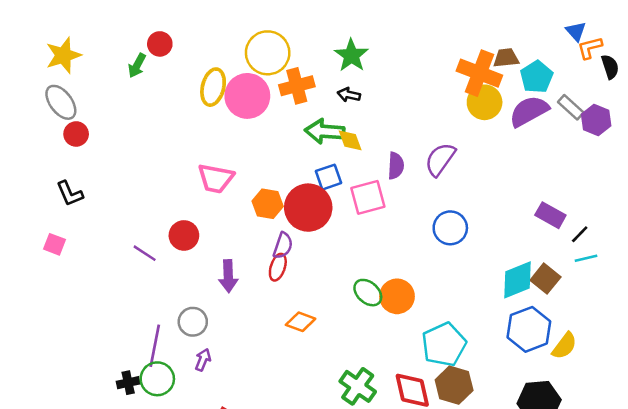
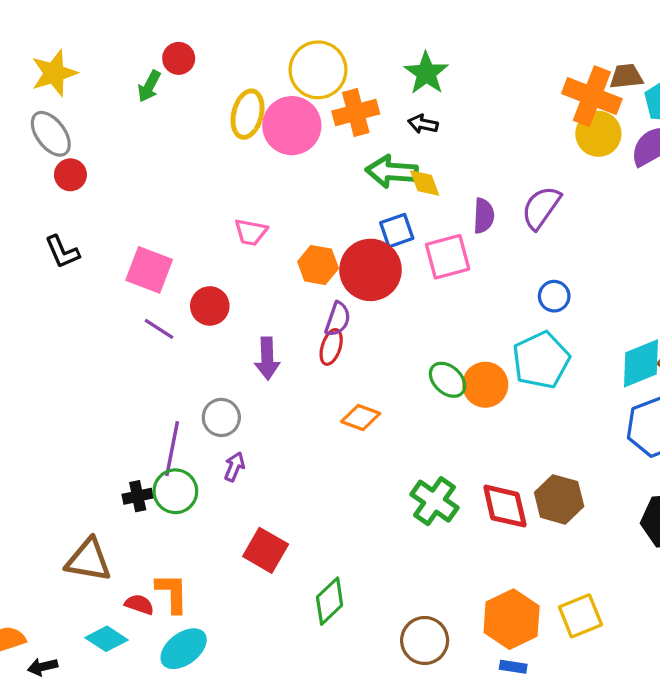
pink trapezoid: (216, 178) -> (251, 232), size x0.7
blue circle: (450, 228) -> (554, 296), size x0.7
pink square: (55, 244) -> (149, 270), moved, size x1.6
cyan pentagon: (444, 345) -> (541, 360), moved

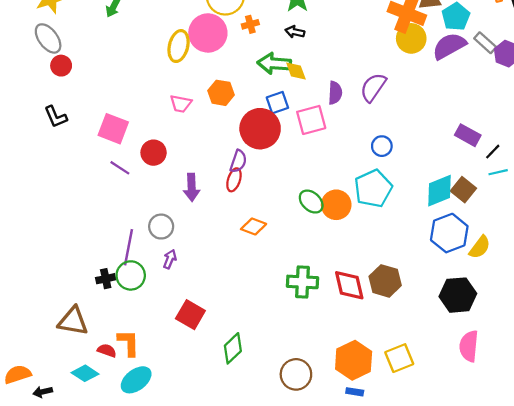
orange cross: (356, 112) -> (250, 24), size x0.6
yellow ellipse: (248, 114) -> (179, 46), moved
orange hexagon: (318, 265) -> (221, 93), moved
green cross: (434, 501) -> (302, 282), turned -32

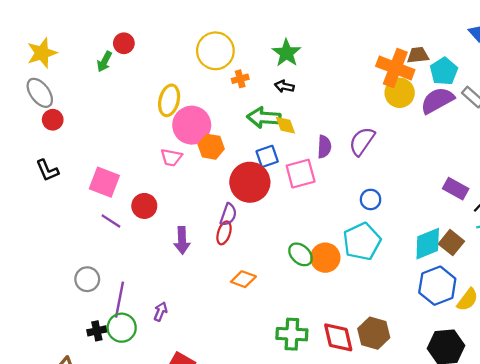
pink circle: (208, 33) -> (192, 125), moved
gray circle: (161, 227) -> (87, 279), moved

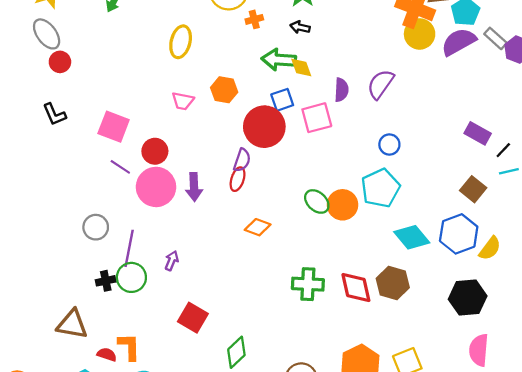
pink circle: (192, 125) -> (156, 187), moved
cyan diamond: (428, 244) -> (412, 237), moved, turned 72

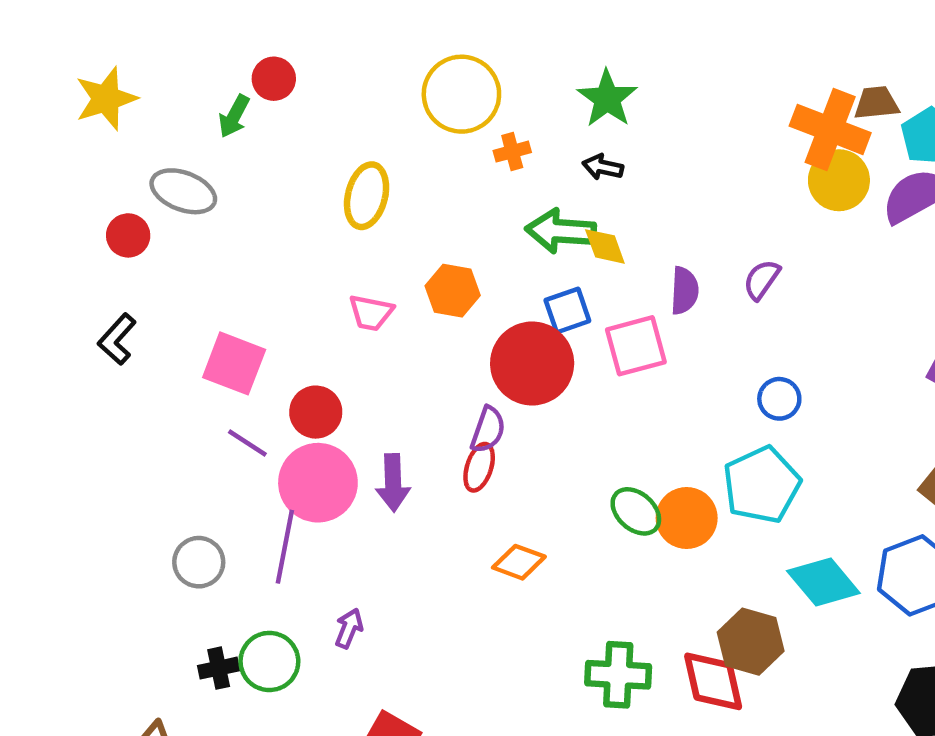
gray ellipse: (47, 34) -> (183, 191), moved, turned -32
purple semicircle: (380, 84) -> (762, 280), size x0.7
black L-shape: (54, 114) -> (117, 339), turned 65
purple line: (129, 248) -> (285, 547), moved
brown hexagon: (393, 283) -> (751, 642), moved

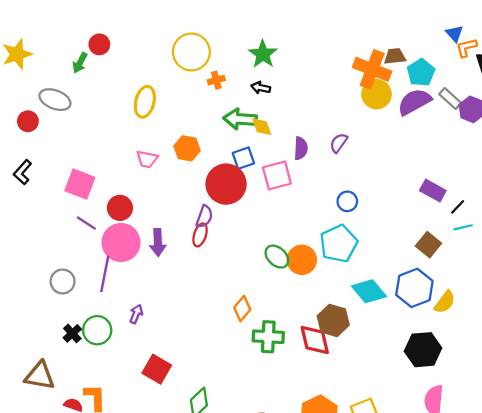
orange diamond: (519, 562) -> (242, 309), moved, turned -70
black cross: (219, 668) -> (72, 333), turned -30

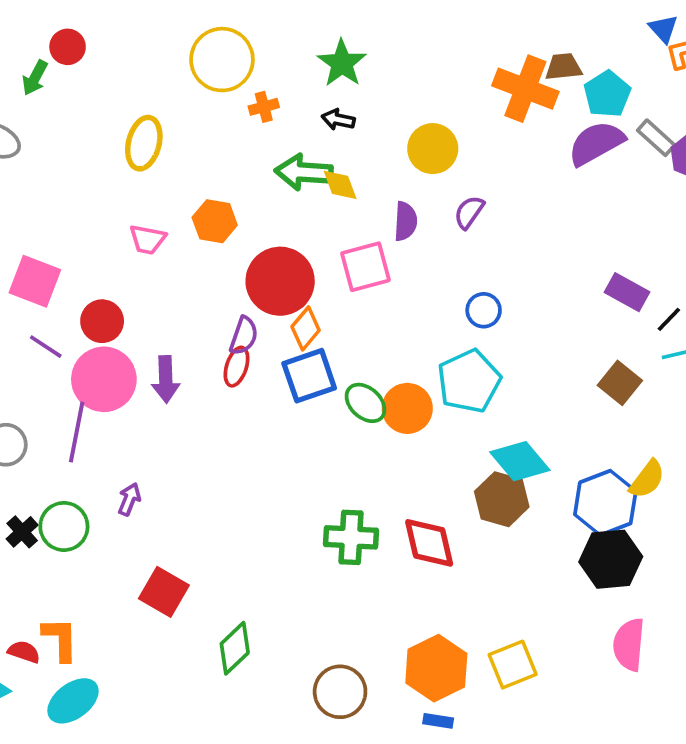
yellow circle: (377, 94) -> (433, 149), moved
blue square: (243, 158) -> (309, 376), moved, size x1.4
blue hexagon: (414, 288) -> (605, 503), moved
orange diamond: (242, 309) -> (306, 328), moved
brown hexagon: (333, 320) -> (502, 499), moved

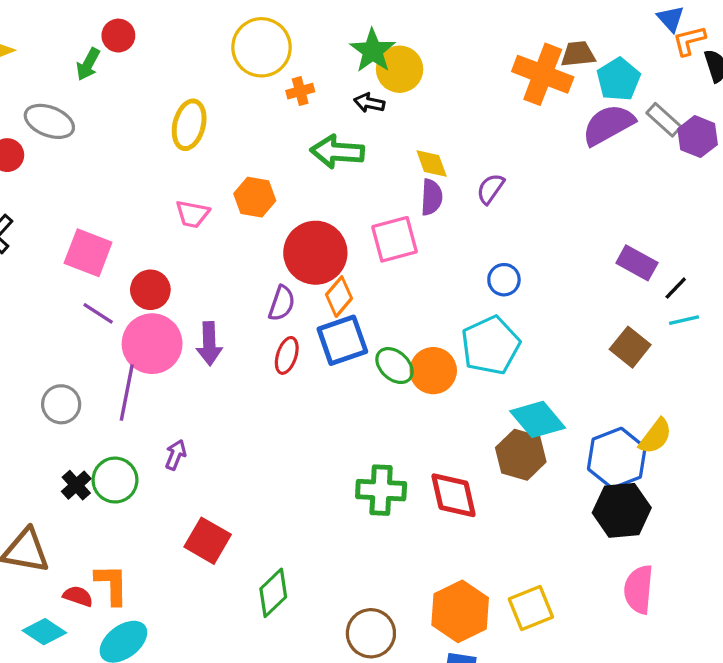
yellow circle: (433, 149) -> (400, 69), moved
yellow diamond: (340, 185) -> (432, 164), moved
red ellipse: (237, 367) -> (287, 355), moved

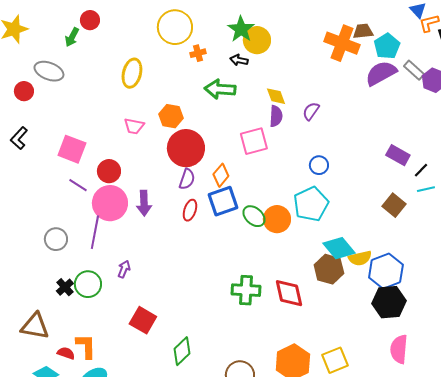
red circle: (315, 253) -> (186, 148), moved
yellow semicircle: (655, 436) -> (360, 258), moved, turned 40

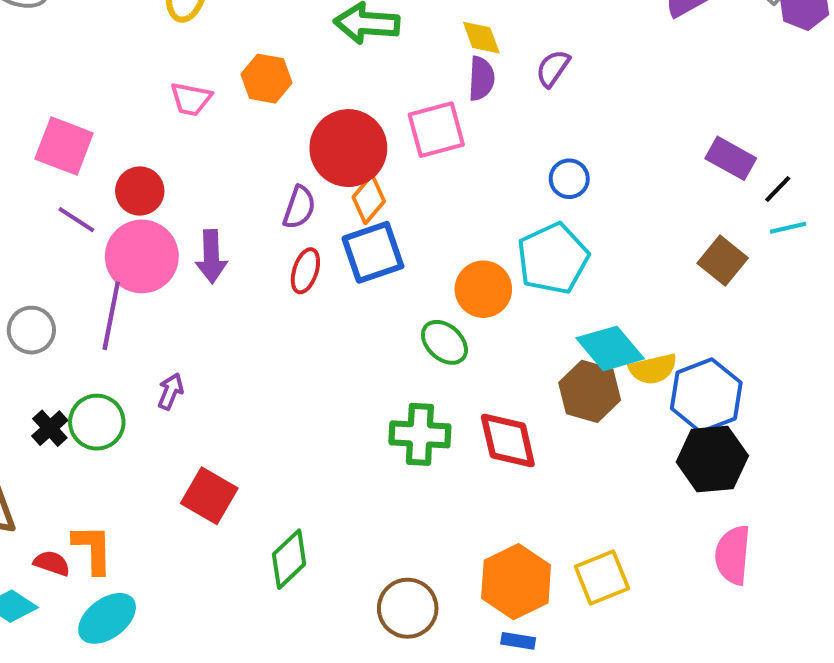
red circle: (186, 148) -> (348, 148), moved
green ellipse: (254, 216) -> (444, 342), moved

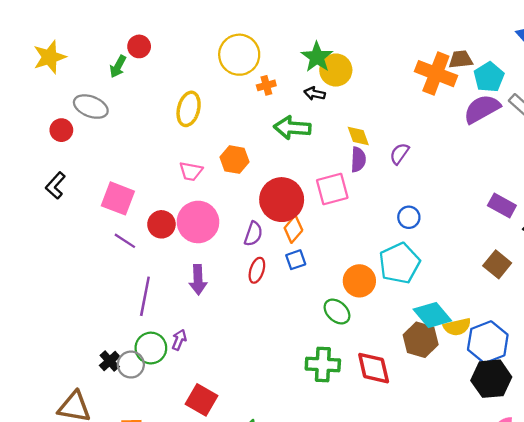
blue square: (373, 252) -> (296, 260), size x0.6
pink circle: (142, 256) -> (198, 222), moved
purple arrow: (211, 256) -> (198, 280), moved
gray circle: (31, 330) -> (131, 365), moved
green circle: (97, 422) -> (151, 348), moved

